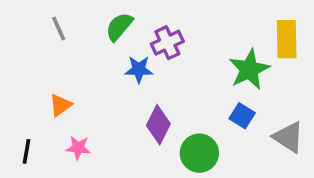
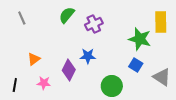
gray line: (59, 28) -> (22, 18), moved
blue star: (139, 69) -> (88, 56), moved
green star: (249, 69) -> (140, 39), turned -30
purple diamond: (158, 125) -> (69, 70), moved

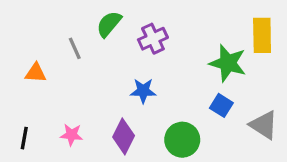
gray line: (22, 18) -> (75, 48), moved
orange triangle: (34, 59) -> (36, 73), moved, turned 40
purple diamond: (69, 70) -> (124, 136), moved

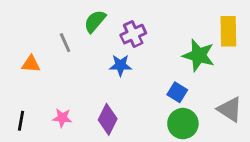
blue star: (143, 91) -> (120, 65), moved
blue square: (221, 105) -> (177, 92), moved
green circle: (182, 140) -> (183, 124), moved

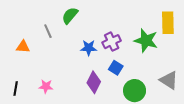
purple cross: (133, 34) -> (112, 42), moved
blue square: (177, 92) -> (116, 68), moved
purple diamond: (108, 119) -> (94, 82), moved

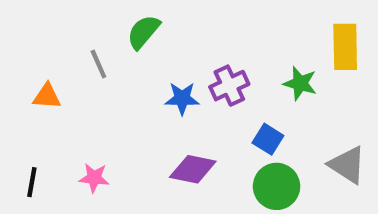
green star: (146, 41) -> (300, 83), size x0.7
blue square: (116, 68) -> (268, 139), moved
purple diamond: (94, 82) -> (193, 169), turned 75

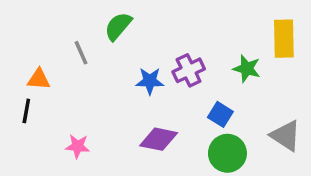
black line: (32, 182) -> (26, 111), moved

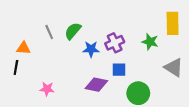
green semicircle: (118, 26) -> (73, 31), moved
blue square: (220, 114) -> (119, 70), moved, turned -32
gray triangle: (286, 136) -> (174, 67), moved

